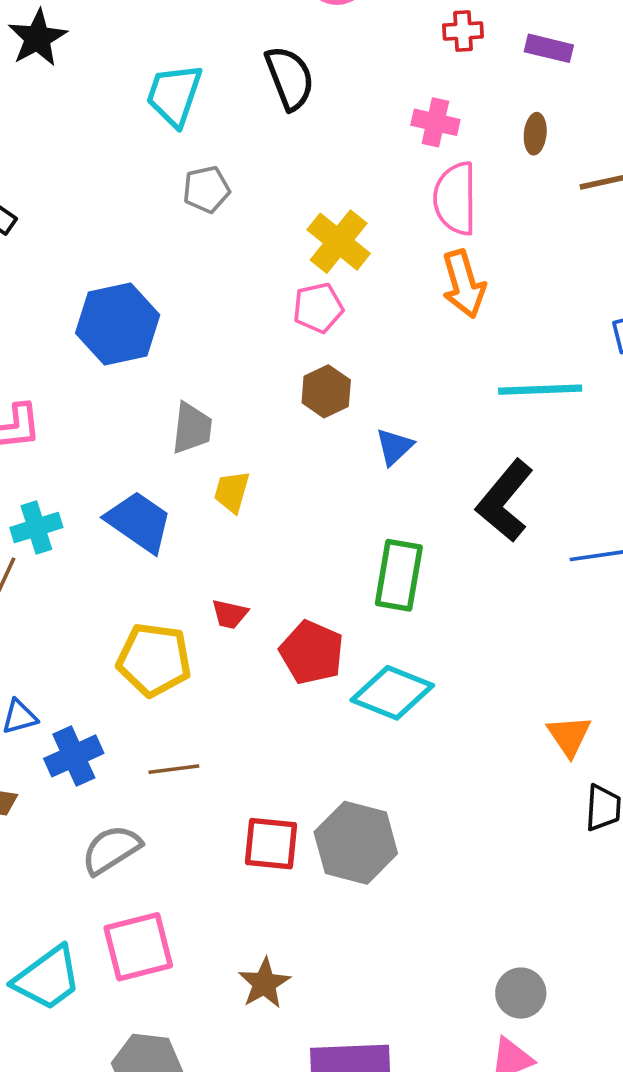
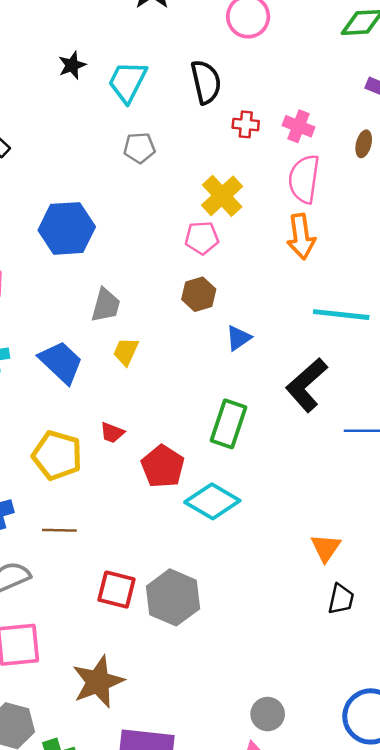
red cross: (463, 31) -> (246, 124), moved
black star: (37, 38) -> (72, 65), moved, size x0.7
brown star: (264, 983) -> (98, 682), size x1.5

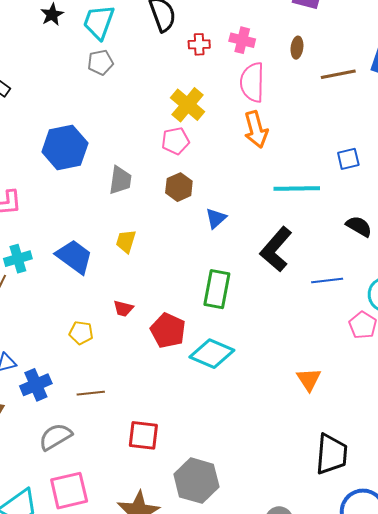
gray pentagon: (139, 148) -> (100, 62), moved
gray trapezoid: (106, 305) -> (120, 180), moved
yellow pentagon: (57, 455) -> (81, 333), size x0.6
gray hexagon: (173, 597) -> (196, 481), moved
black trapezoid: (341, 599) -> (332, 454), moved, size x1.6

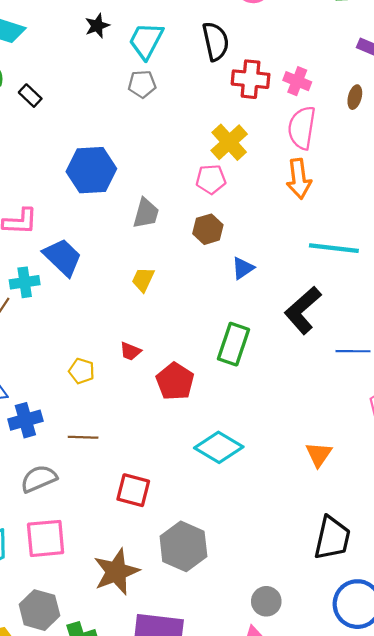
red cross: (199, 44) -> (251, 79), size x1.6
blue trapezoid: (74, 257) -> (63, 257), moved
cyan diamond: (212, 354) -> (219, 447), moved

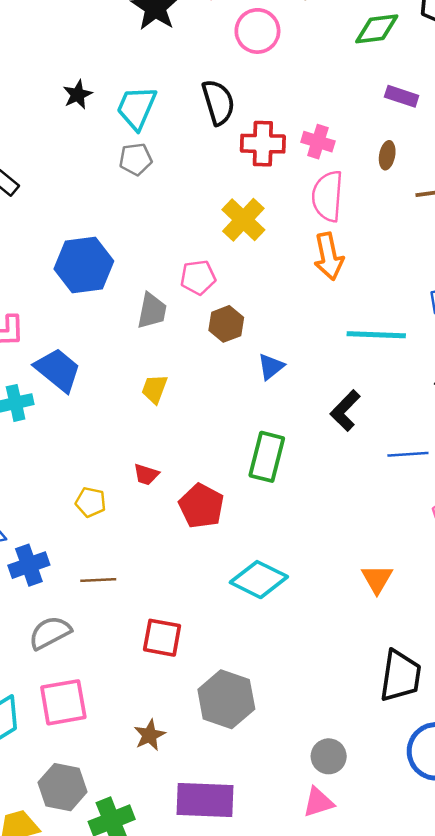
pink pentagon: (211, 179) -> (198, 277), moved
black L-shape: (303, 310) -> (345, 411), size x0.7
brown star: (116, 572) -> (150, 735), size x0.6

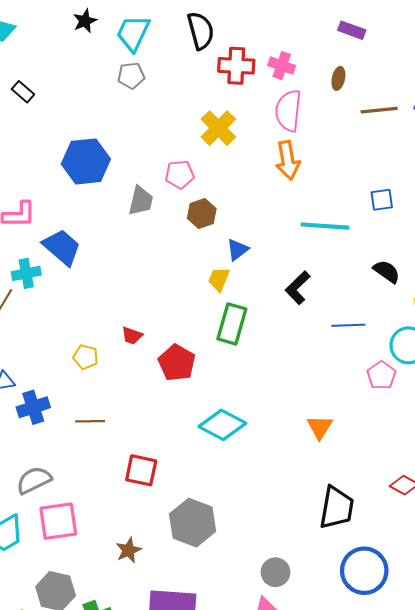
yellow trapezoid: (155, 389) -> (219, 279), moved
gray semicircle: (50, 633) -> (34, 480), moved

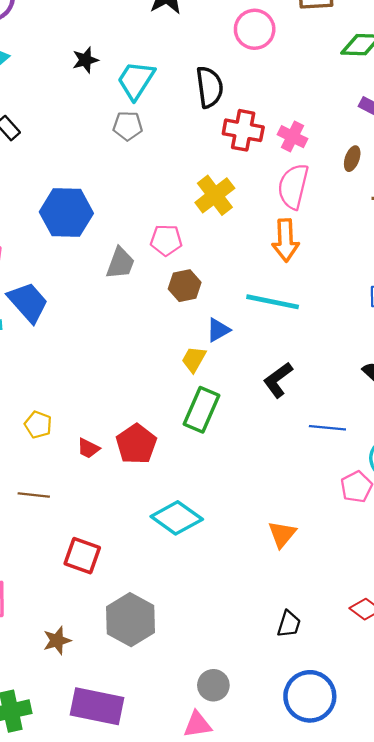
cyan line: (325, 226) -> (273, 302), moved
red trapezoid: (132, 336) -> (88, 448), moved
black trapezoid: (337, 508) -> (289, 624), size x0.6

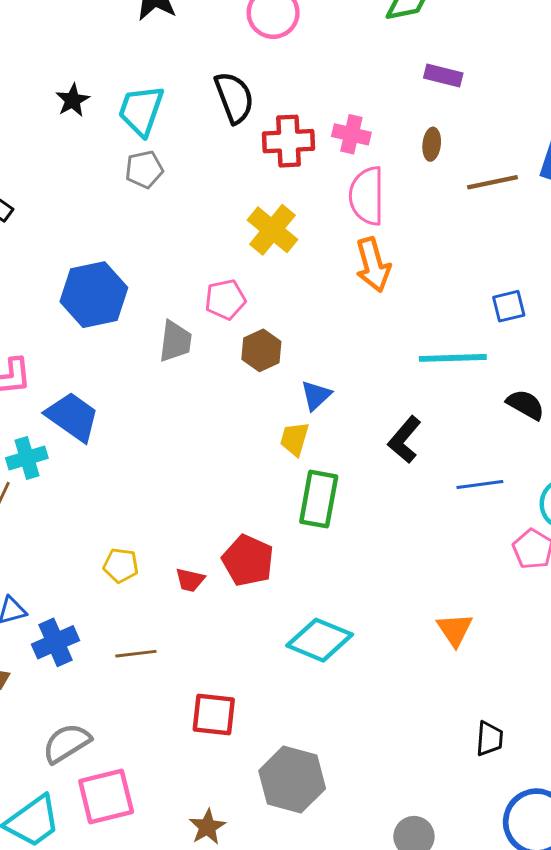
cyan line: (273, 302) -> (453, 358), moved

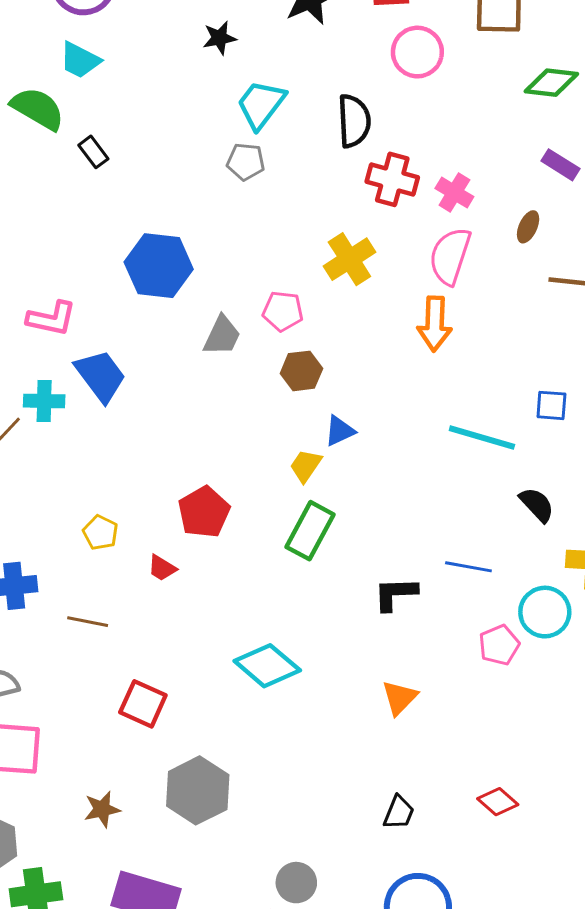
black star: (73, 100) -> (219, 38), moved
black L-shape: (405, 440) -> (395, 594), moved, turned 30
red pentagon: (248, 561) -> (204, 512), moved

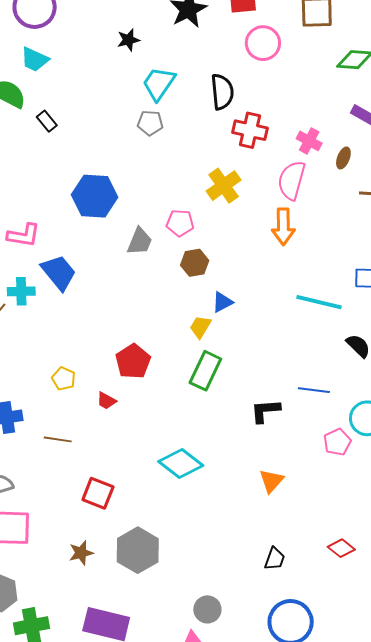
pink cross: (454, 192) -> (309, 141), moved
brown star: (102, 809) -> (81, 553), moved

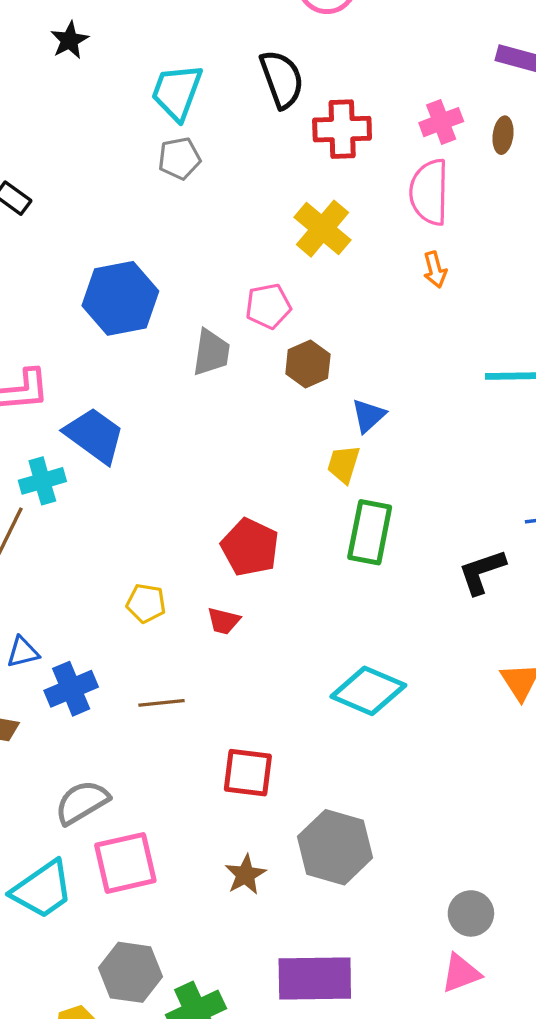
black star: (128, 40) -> (70, 40), moved
pink cross: (309, 141) -> (441, 122), turned -35
orange arrow: (283, 227) -> (435, 270), size x0.6

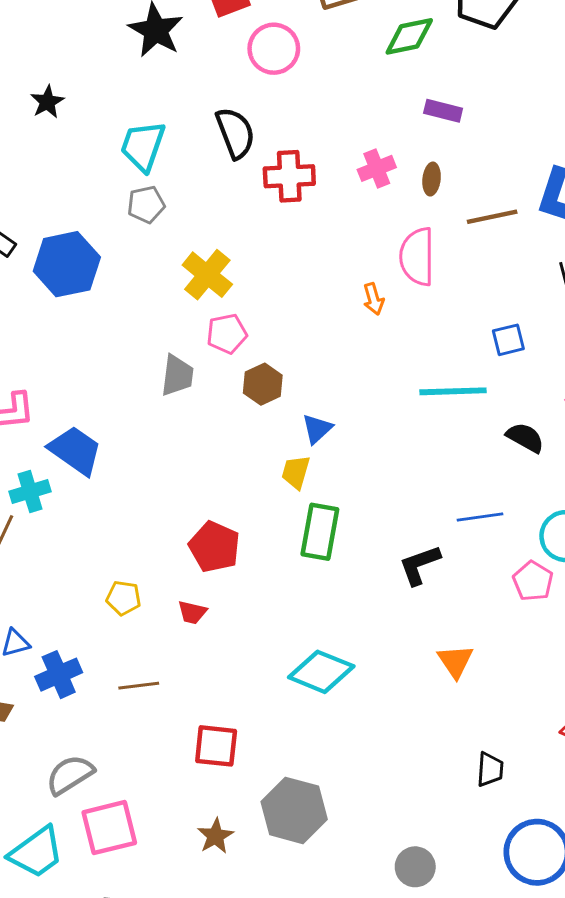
pink semicircle: (429, 192) -> (417, 257), moved
yellow cross: (323, 229) -> (207, 275), moved
blue hexagon: (120, 298) -> (67, 264), moved

